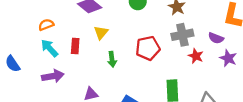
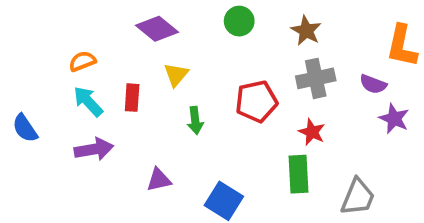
red star: (196, 56) -> (312, 132), moved

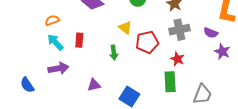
yellow triangle: (176, 75) -> (125, 28), moved, turned -32
blue semicircle: (25, 128) -> (27, 85), moved

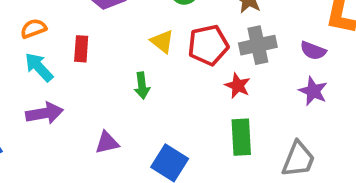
red rectangle: (79, 40) -> (81, 49), moved
red pentagon: (147, 42) -> (208, 45), moved
purple star: (222, 52) -> (313, 91), moved
red star: (177, 59) -> (238, 86), moved

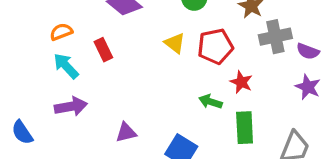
gray cross: (258, 45) -> (275, 37), moved
red rectangle: (81, 49) -> (103, 50), turned -30
green arrow: (142, 86) -> (210, 102), moved, turned 115

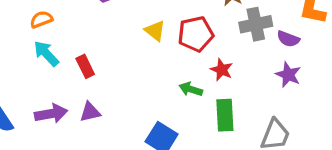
red rectangle: (103, 50) -> (85, 66), moved
purple arrow: (71, 106) -> (51, 114), moved
purple triangle: (126, 132) -> (90, 112), moved

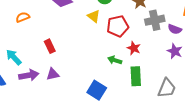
yellow triangle: (155, 31) -> (94, 16), moved
cyan arrow: (46, 53) -> (14, 57), moved

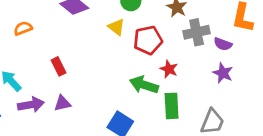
green arrow: (115, 60) -> (144, 85), size x1.5

